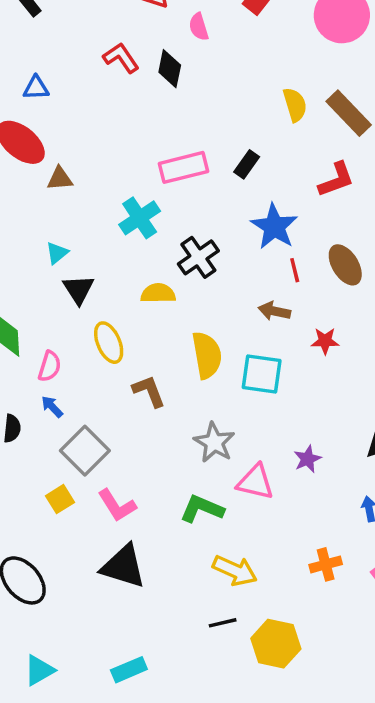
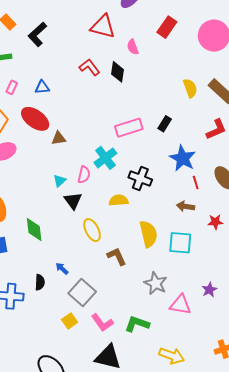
black cross: (198, 257) -> (140, 178), turned -30
pink semicircle: (50, 366) -> (84, 175), moved
green L-shape: (202, 509) -> (137, 324), moved

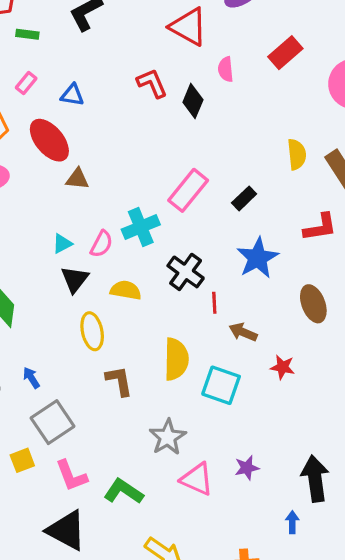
pink rectangle: (129, 128) -> (188, 190), turned -48
red line: (196, 182) -> (214, 303), moved
yellow semicircle: (119, 200) -> (126, 290), moved

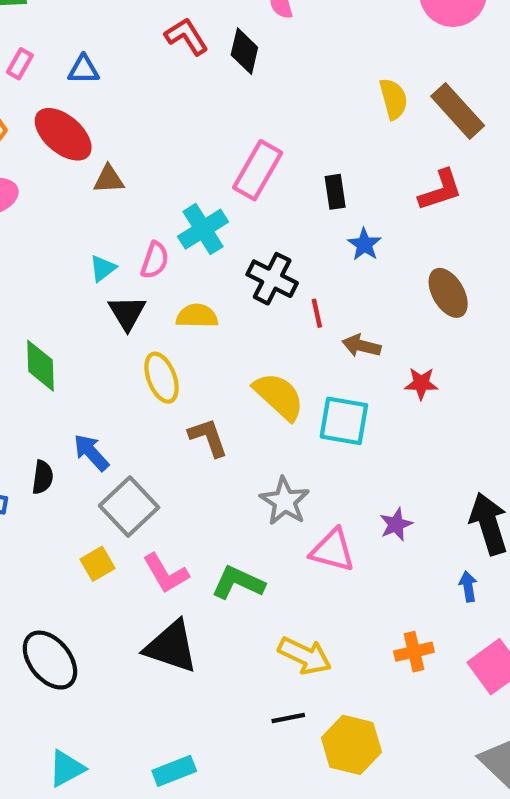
black rectangle: (244, 198) -> (335, 192), moved, turned -45
blue star: (258, 258) -> (364, 244), size x0.6
yellow semicircle: (176, 359) -> (279, 396), turned -39
blue arrow: (31, 378) -> (91, 452), size x1.4

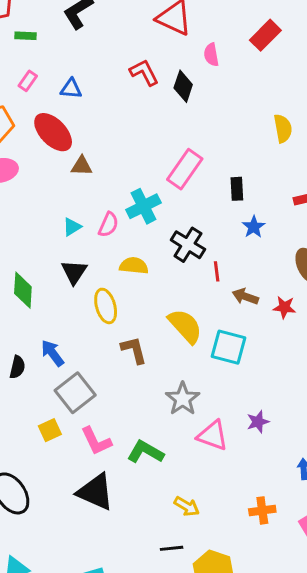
black triangle: (127, 313) -> (74, 272), moved
red star: (421, 383) -> (284, 307), moved
yellow arrow: (305, 656) -> (187, 506), size x0.7

